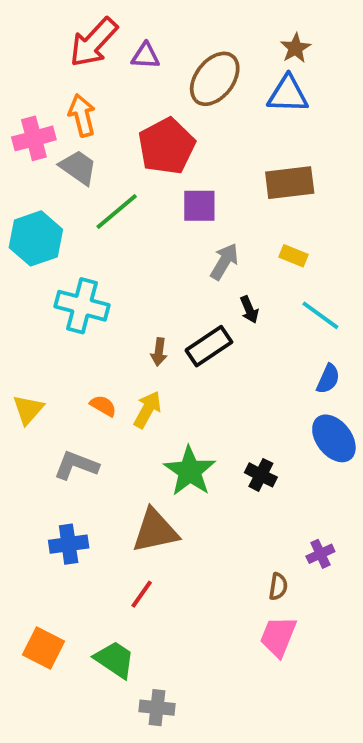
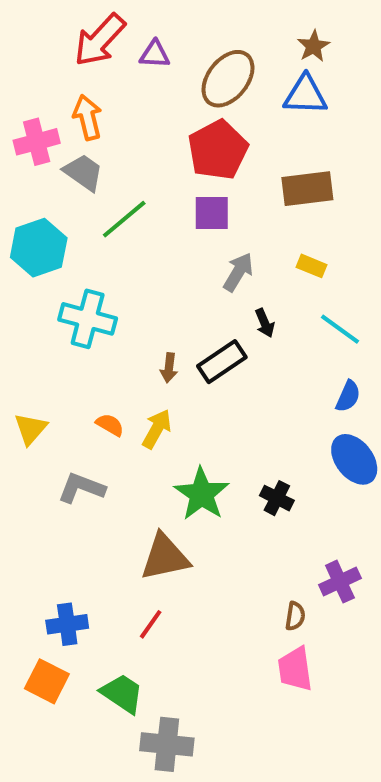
red pentagon: (167, 146) -> (218, 150), moved
blue cross: (69, 544) -> (67, 624), moved
purple cross: (320, 554) -> (340, 582), size x1.4
pink trapezoid: (278, 636) -> (295, 669), turned -30
gray cross: (157, 708) -> (167, 744), size x1.4

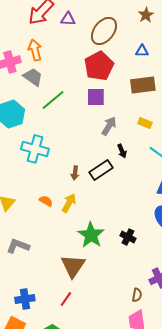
blue triangle: (305, 95) -> (142, 51), moved, size x0.6
gray L-shape: (81, 488) -> (18, 246), moved
brown triangle: (165, 557) -> (73, 266), turned -44

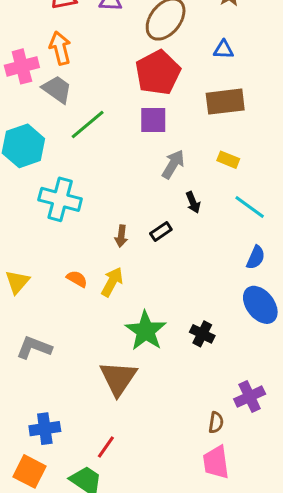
black rectangle: (101, 170) -> (161, 231), size x0.6
red line: (66, 299) -> (106, 447), moved

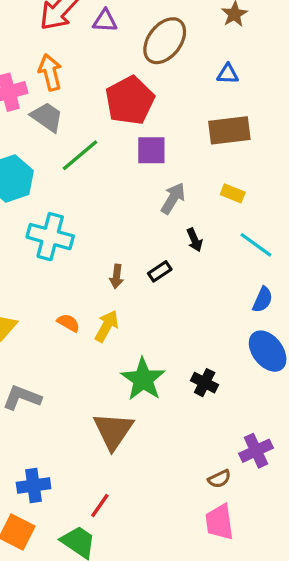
red pentagon: (158, 73) -> (130, 100), moved
brown semicircle: (216, 423) -> (219, 479), turned 55

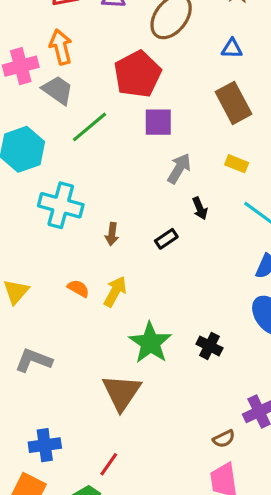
brown rectangle: (229, 130) -> (233, 103), turned 69
brown arrow: (117, 276) -> (112, 234), moved

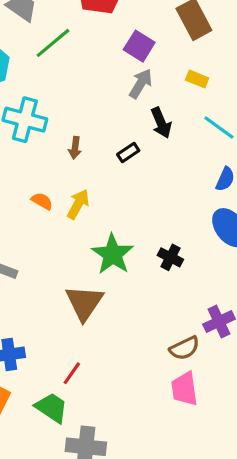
purple square: (158, 122) -> (139, 46), moved, turned 32
black arrow: (200, 208) -> (161, 123), size x1.4
brown semicircle: (224, 439) -> (185, 348), size x1.4

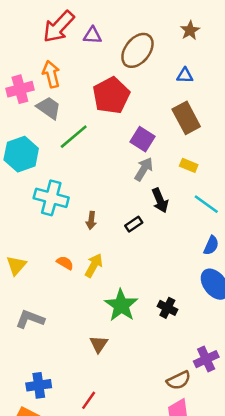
brown triangle: (84, 303) -> (99, 344), size x0.6

